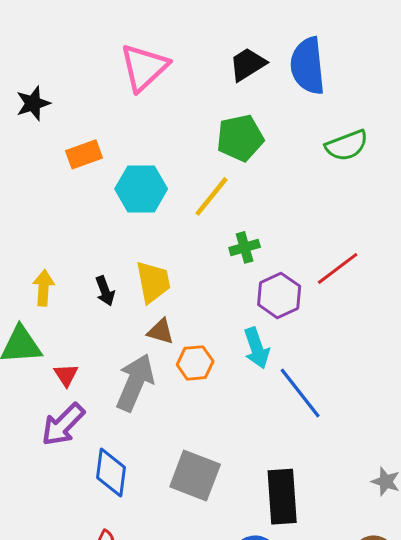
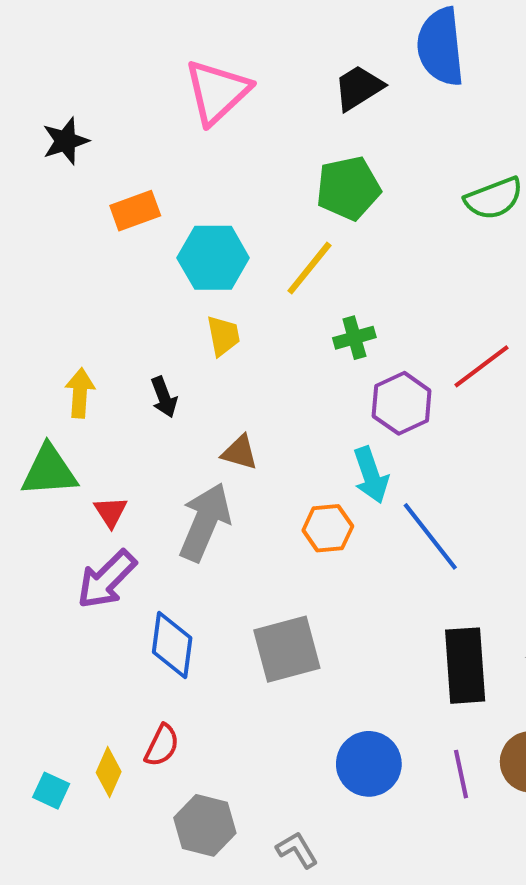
blue semicircle: (308, 66) -> (441, 47), moved
yellow trapezoid: (153, 282) -> (223, 336), moved, size x0.7
orange hexagon: (195, 363) -> (328, 528), moved
gray square: (195, 476) -> (287, 649), turned -36
black rectangle: (282, 497) -> (465, 666), moved

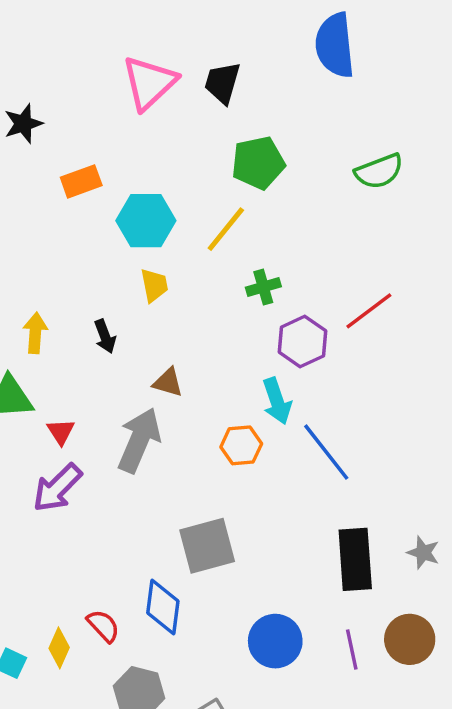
black trapezoid: (359, 88) -> (222, 83), moved, turned -42
blue diamond: (172, 645) -> (163, 607), moved
red semicircle: (162, 745) -> (103, 626), turned -69

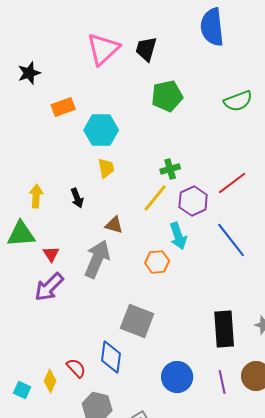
yellow line: (226, 229) -> (155, 198), moved
blue line: (326, 452) -> (231, 240), moved
gray square: (207, 546) -> (137, 321), turned 36

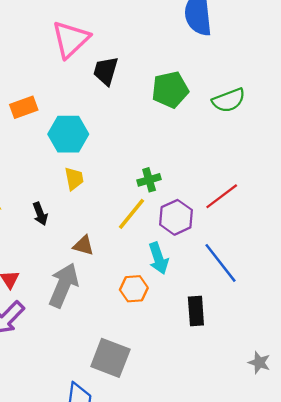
black trapezoid: (146, 49) -> (106, 71), moved
green pentagon: (167, 96) -> (170, 90), moved
black rectangle: (224, 329) -> (196, 311), moved, size x0.7

